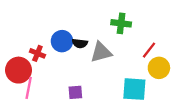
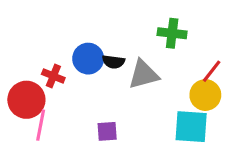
yellow circle: (159, 68) -> (205, 95), moved

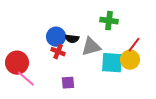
red cross: (53, 76) -> (58, 52), moved
pink line: (41, 125) -> (26, 79), turned -60
cyan square: (191, 127) -> (112, 63), moved

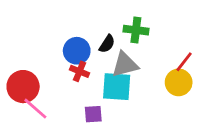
green cross: (109, 21) -> (136, 30), moved
black semicircle: (72, 39) -> (107, 44), moved, turned -64
cyan square: (112, 63) -> (117, 87), moved

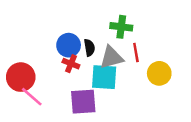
black semicircle: (107, 44) -> (89, 48), moved, turned -42
red line: (184, 62) -> (136, 53), moved, turned -48
purple square: (93, 114) -> (83, 102), size x1.6

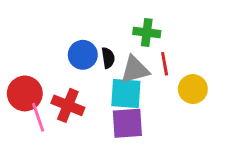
red cross: (71, 64) -> (68, 105), moved, size x1.5
pink line: (32, 97) -> (38, 117), turned 30
purple square: (83, 102) -> (127, 123), moved

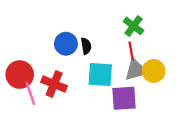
green cross: (147, 33) -> (133, 26), moved, turned 30
gray triangle: (135, 70) -> (136, 70), moved
purple square: (127, 123) -> (124, 98), moved

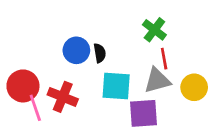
red line: (131, 51) -> (164, 59), moved
yellow circle: (154, 71) -> (194, 87), moved

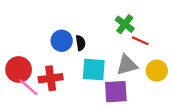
red line: (164, 59) -> (140, 41), moved, turned -56
red cross: (63, 97) -> (51, 78), turned -30
pink line: (35, 108) -> (29, 87), turned -30

